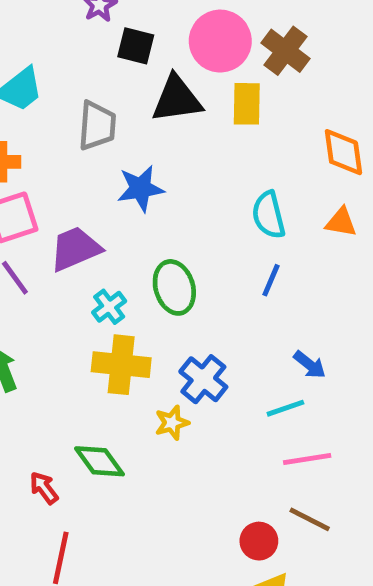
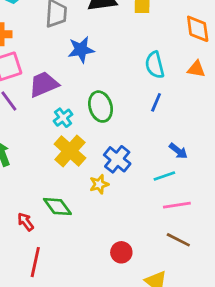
yellow cross: (121, 365) -> (70, 151), turned 36
red circle: (259, 541) -> (121, 252), moved

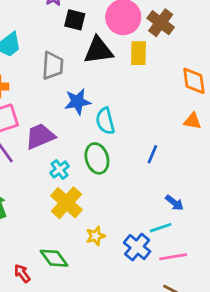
cyan semicircle: (155, 65) -> (105, 121), moved
blue cross: (117, 159) -> (137, 247), moved

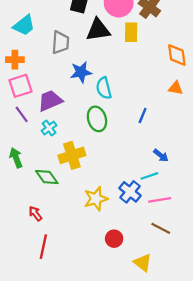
cyan cross: (60, 169) -> (49, 128), moved
yellow cross: (66, 203) -> (72, 155), turned 30
yellow star: (96, 236) -> (96, 199), moved, size x1.5
green diamond: (54, 258) -> (47, 177), moved

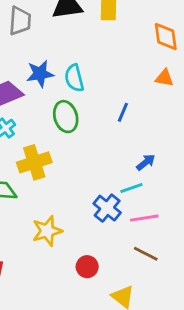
blue star: (81, 72) -> (40, 74), moved
blue arrow: (161, 155) -> (146, 162), turned -77
yellow star: (96, 199) -> (47, 231), moved

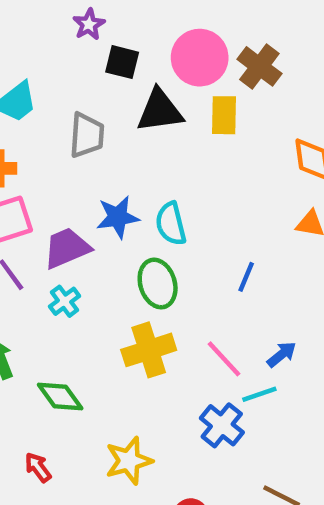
yellow cross: (34, 162) -> (149, 350), moved
pink line: (144, 218) -> (224, 359), moved, turned 56

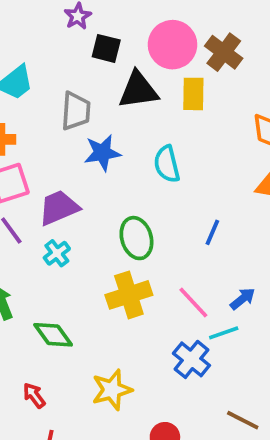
blue star: (118, 217) -> (102, 153), moved
cyan semicircle: (171, 224) -> (167, 164), moved

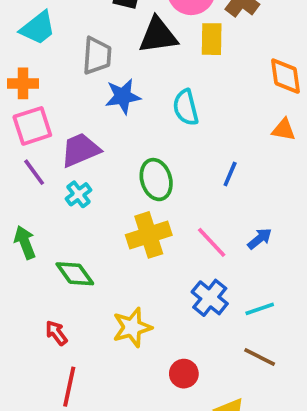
cyan line: (224, 333) -> (260, 309), moved

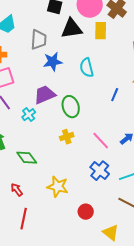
purple trapezoid: (80, 150) -> (45, 95), moved
blue line: (230, 174) -> (115, 95), moved
yellow cross: (149, 235) -> (67, 137), size x0.6
yellow star: (132, 327) -> (58, 187), turned 30

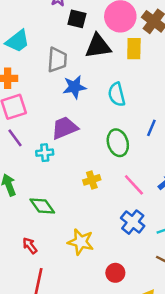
green ellipse: (71, 107) -> (118, 143), moved
cyan cross: (29, 115) -> (45, 153), turned 32

